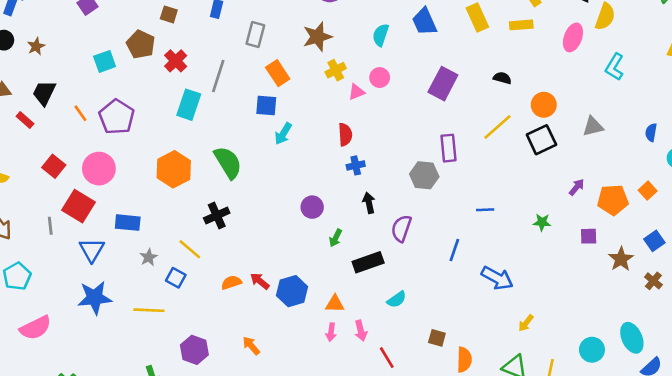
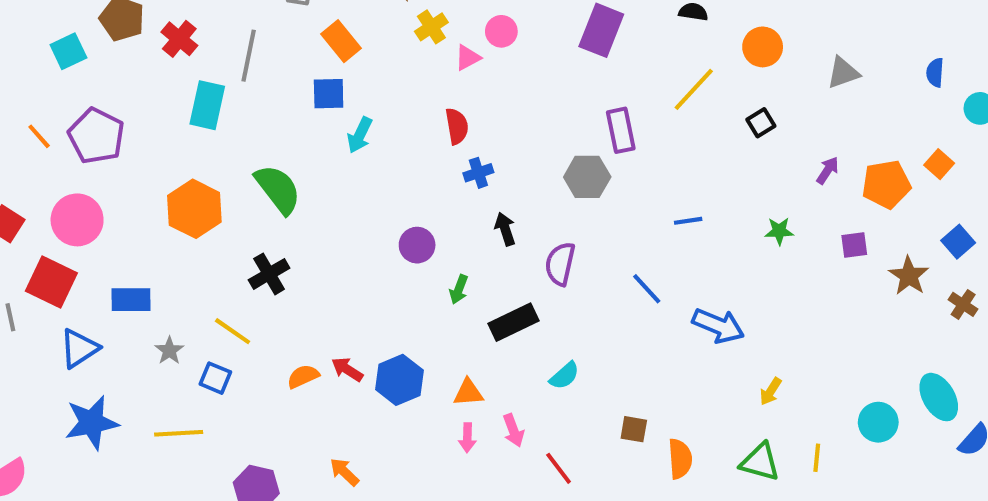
black square: (541, 140) -> (761, 123), moved, size x0.6
blue triangle: (92, 250) -> (79, 348), turned 32
blue line: (454, 250) -> (647, 289), turned -55

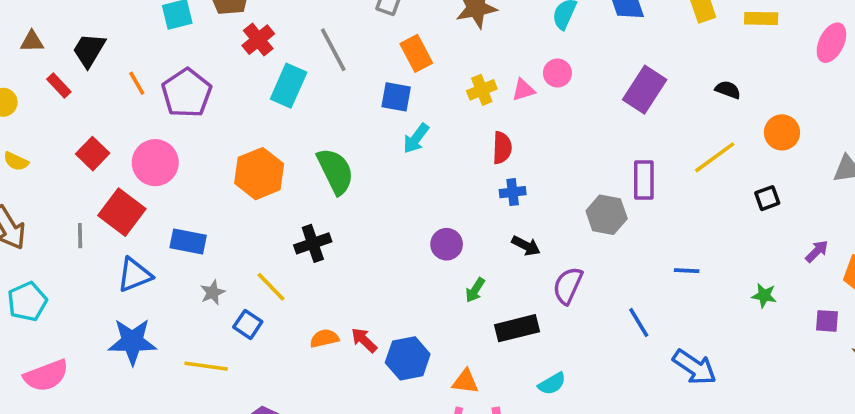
yellow cross: (431, 27) -> (482, 90), moved
red cross: (179, 39) -> (258, 40), moved
gray line: (249, 56) -> (333, 50), turned -51
black arrow: (505, 229) -> (526, 246), turned 124

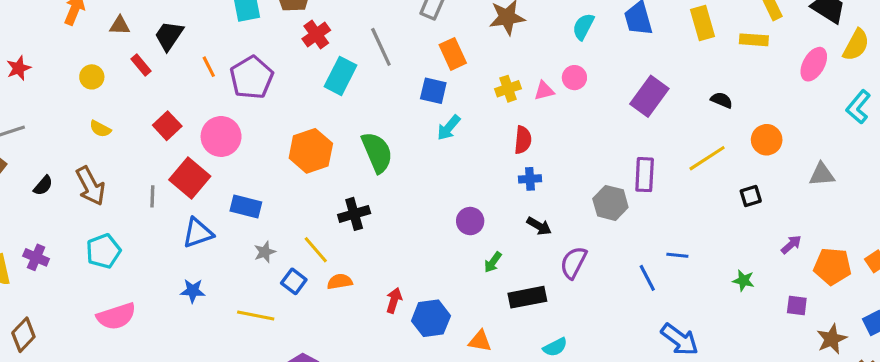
blue line: (639, 323) -> (647, 278), moved
orange semicircle: (324, 338) -> (340, 282), moved
red arrow: (364, 340) -> (394, 300), turned 60
blue star: (132, 342) -> (193, 291), size x0.6

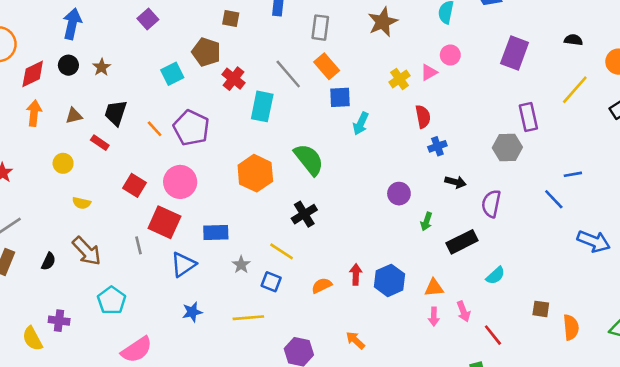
orange rectangle: (453, 54) -> (327, 66), moved
orange semicircle: (340, 282) -> (322, 286), moved

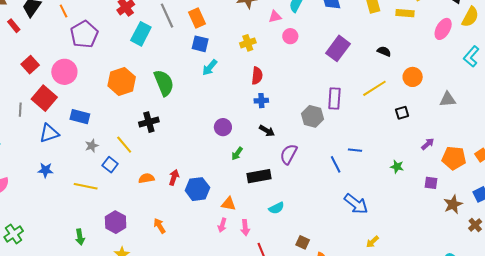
pink triangle: (429, 72) -> (275, 17), moved
orange line: (155, 129) -> (64, 11), moved

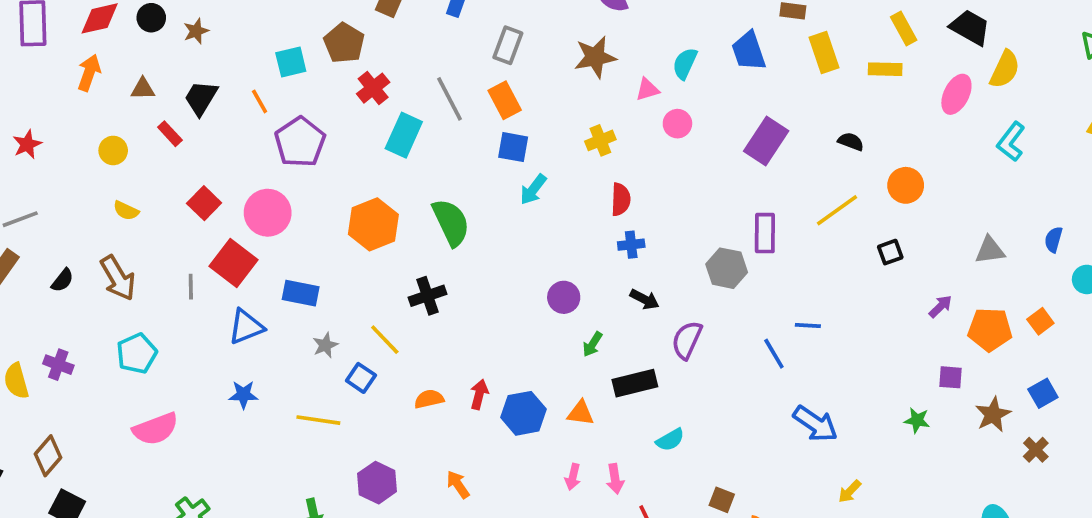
gray triangle: (448, 99) -> (990, 250), moved
green star: (397, 167) -> (917, 420), moved
orange triangle: (229, 204) -> (581, 413), moved

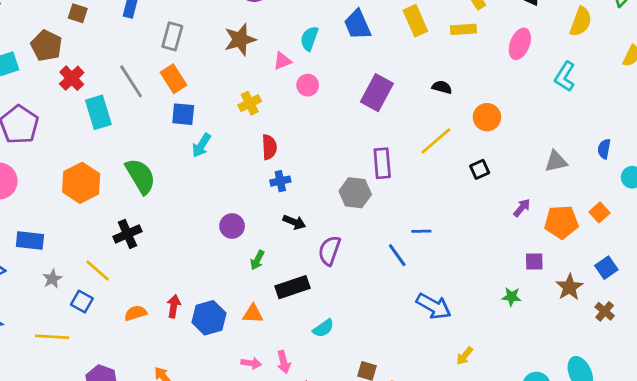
yellow semicircle: (1005, 69) -> (581, 22), moved
cyan rectangle: (404, 135) -> (98, 112), turned -36
pink arrow: (573, 477) -> (251, 363), turned -90

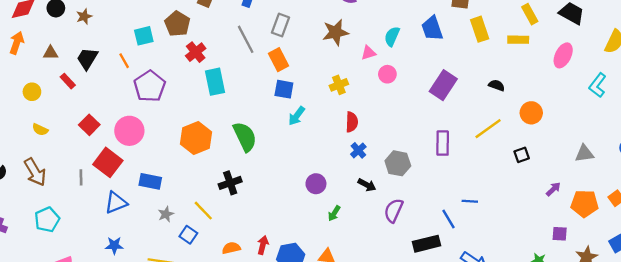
gray line: (131, 81) -> (246, 39), moved
blue cross: (280, 181) -> (358, 150), turned -35
gray hexagon: (355, 193) -> (398, 163), moved
black rectangle: (292, 287) -> (427, 244), moved

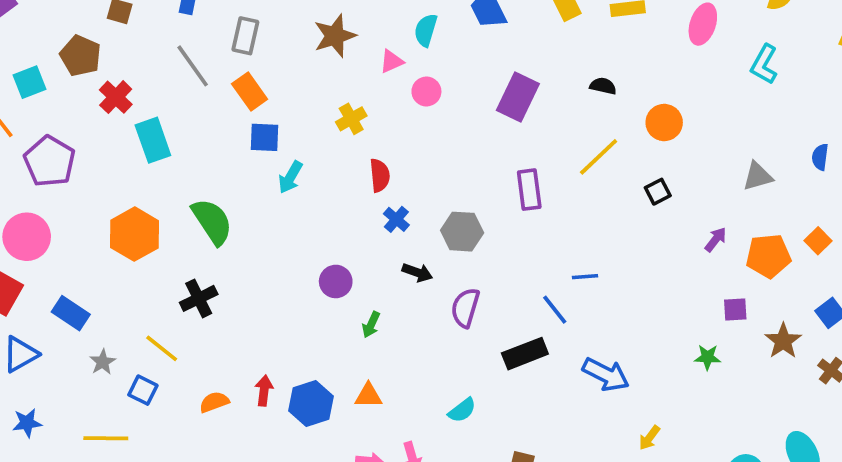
blue rectangle: (150, 181) -> (71, 313), turned 30

